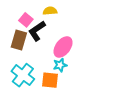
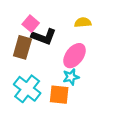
yellow semicircle: (50, 11) -> (83, 22), moved
black L-shape: (37, 31) -> (44, 37), turned -125

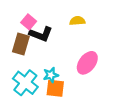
pink ellipse: (75, 56) -> (87, 63), moved
cyan star: (71, 77) -> (51, 75), moved

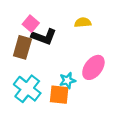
cyan star: (51, 75) -> (67, 80), moved

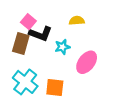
cyan star: (67, 80) -> (62, 47), moved

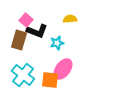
pink ellipse: (87, 62) -> (63, 69), moved

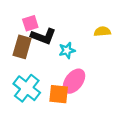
yellow semicircle: (70, 19) -> (102, 31), moved
pink square: (26, 20) -> (30, 23), turned 32

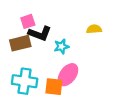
brown rectangle: (22, 47) -> (20, 43), turned 60
cyan cross: (27, 88) -> (25, 81), turned -30

